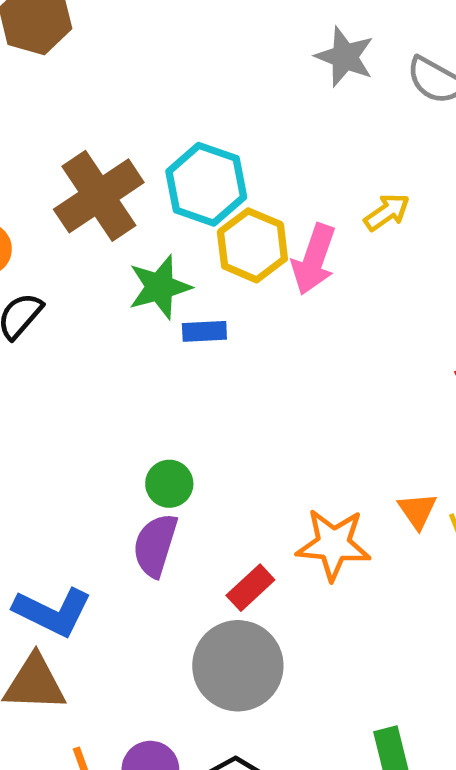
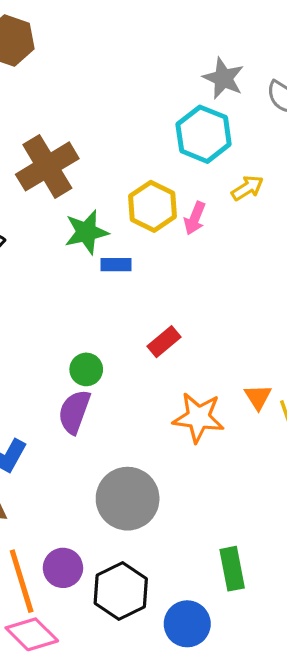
cyan hexagon: (206, 184) -> (204, 134), moved
pink arrow: (314, 259) -> (195, 218), size x0.7
red rectangle: (250, 588) -> (164, 342), moved

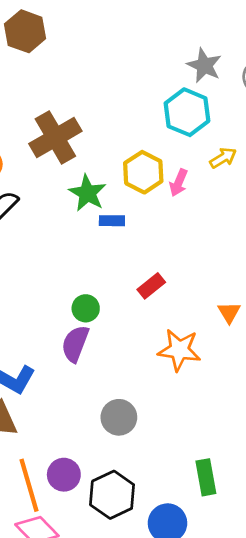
green star: (86, 232) -> (87, 193), turned -30
orange triangle: (258, 397) -> (229, 312), moved
gray circle: (128, 499) -> (119, 417), size x0.7

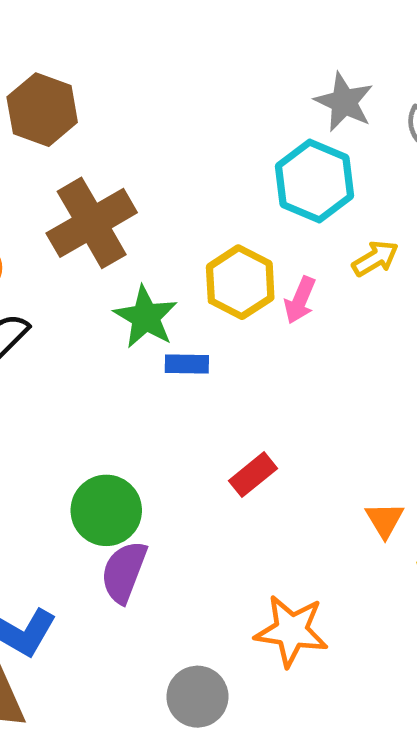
brown hexagon: (25, 31) -> (42, 110), moved
green circle: (86, 308) -> (106, 510), moved, size x1.5
orange star: (179, 350) -> (291, 631), moved

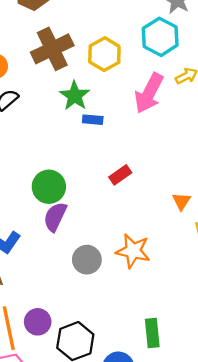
yellow hexagon: (240, 282) -> (104, 54), moved
pink arrow: (300, 300) -> (149, 93), size x1.8
gray circle: (197, 697) -> (87, 260), moved

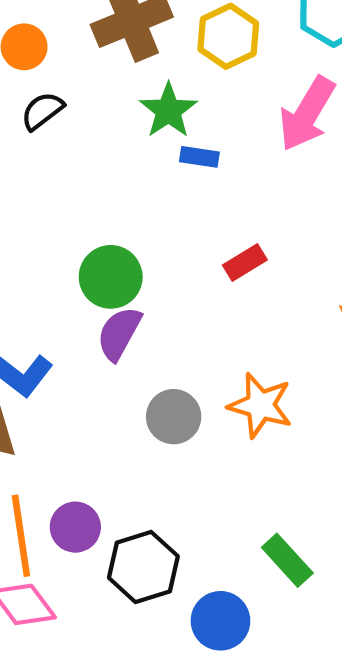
green rectangle: (152, 333) -> (287, 560), turned -40

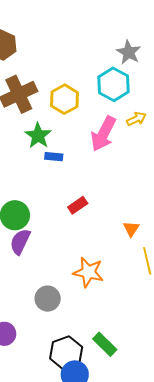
gray circle: (174, 417) -> (48, 299), moved
black hexagon: (143, 567) -> (66, 353), moved

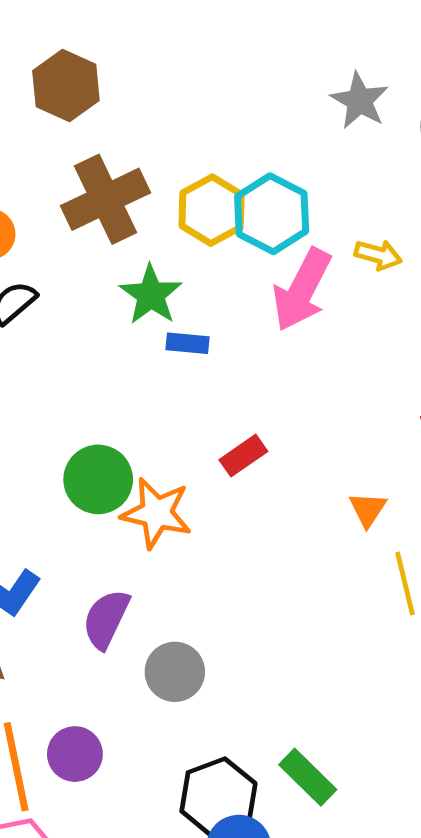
cyan hexagon: (114, 84) -> (272, 214), moved
yellow arrow: (136, 119) -> (378, 255), turned 42
purple semicircle: (20, 242) -> (106, 619), moved
orange star: (88, 272) -> (156, 513), moved

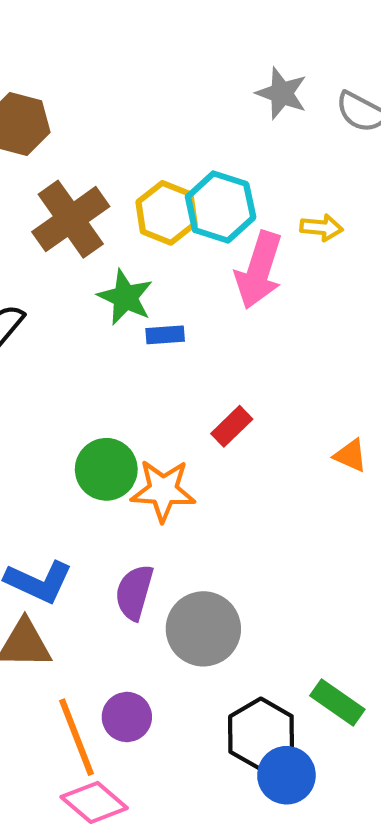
orange triangle: (368, 509) -> (350, 455), turned -30
gray circle: (175, 672) -> (203, 629), size x1.4

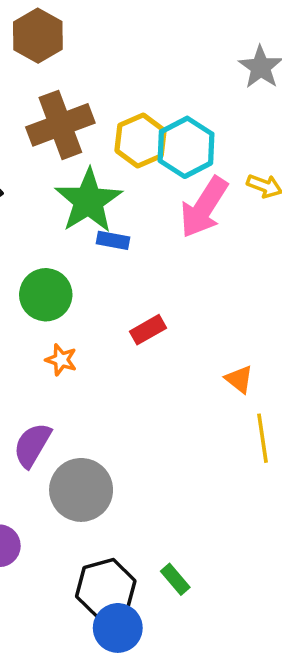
green star: (125, 297) -> (88, 201), size x1.4
green circle: (106, 469) -> (46, 295), moved
orange star: (163, 490) -> (61, 360), moved, size x0.6
green rectangle: (337, 703) -> (175, 579), size x0.7

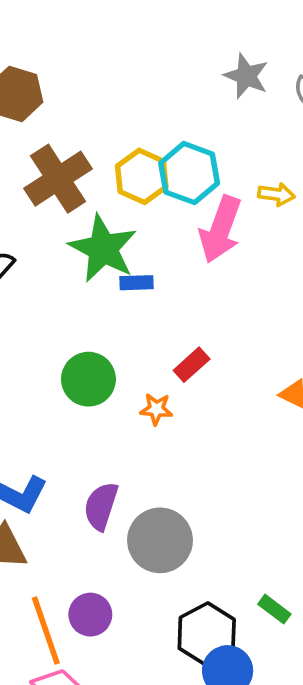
green circle: (46, 295) -> (88, 379), moved
orange star: (61, 360) -> (156, 409), moved

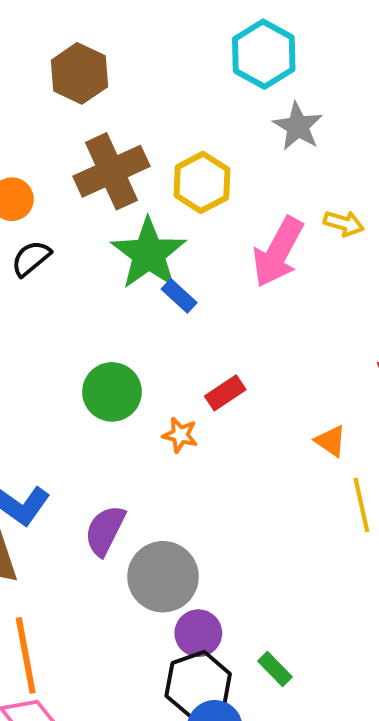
gray star: (246, 76) -> (298, 126), moved
cyan hexagon: (189, 173) -> (264, 54), moved
blue rectangle: (137, 283) -> (179, 296), turned 36
purple circle: (90, 615) -> (198, 633), moved

